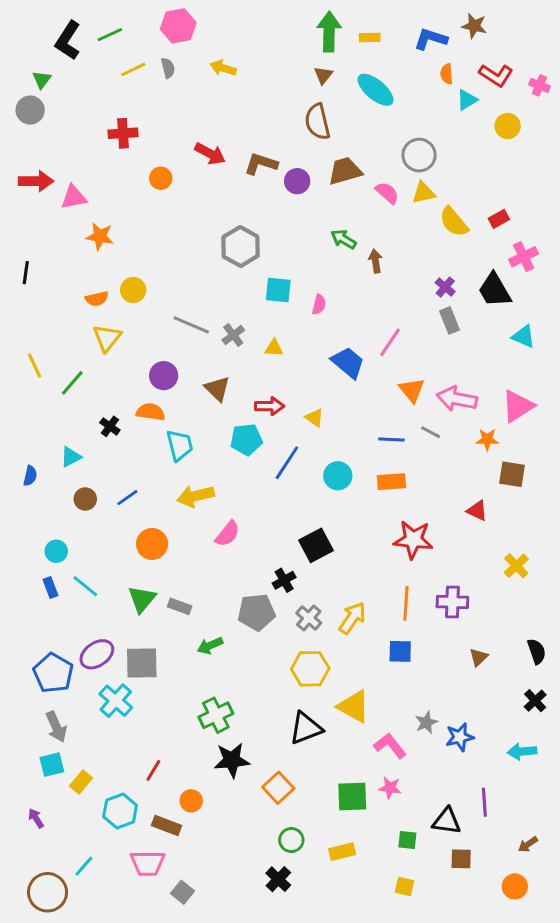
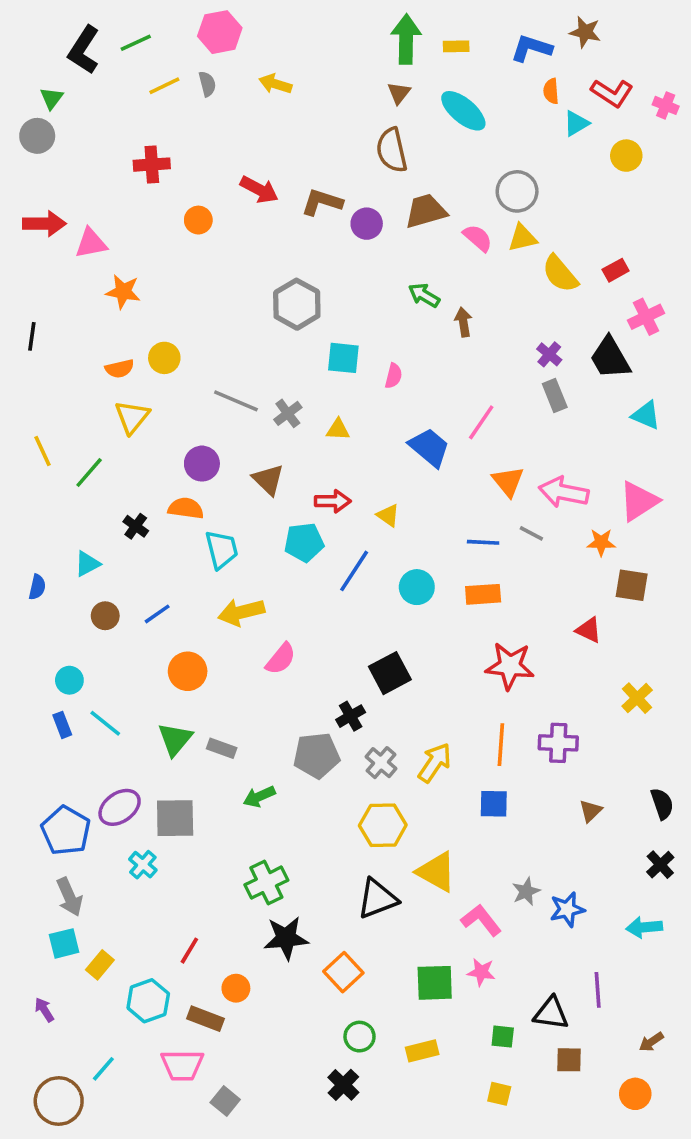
cyan cross: (116, 701) -> (143, 865), size x0.7

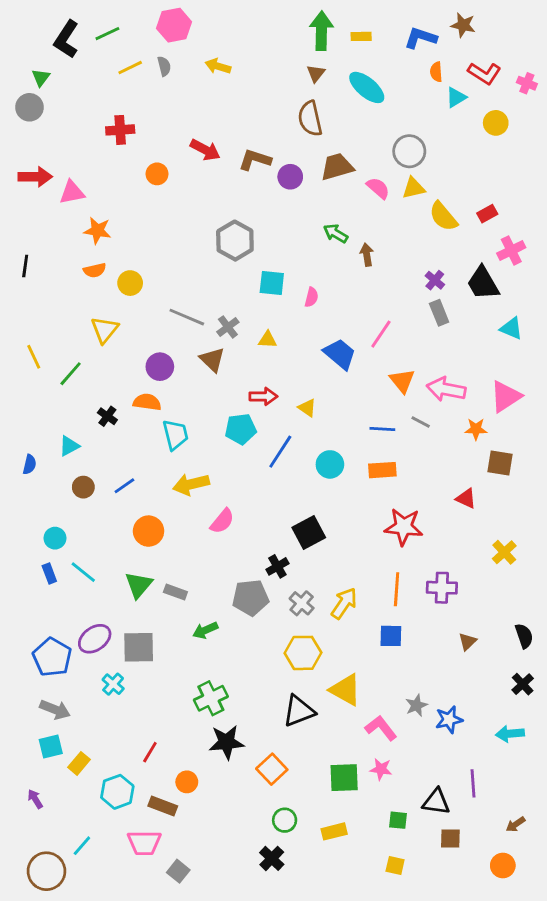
orange semicircle: (120, 369) -> (95, 270), moved
brown triangle: (268, 480) -> (212, 360), moved
gray arrow: (69, 897) -> (55, 710), turned -44

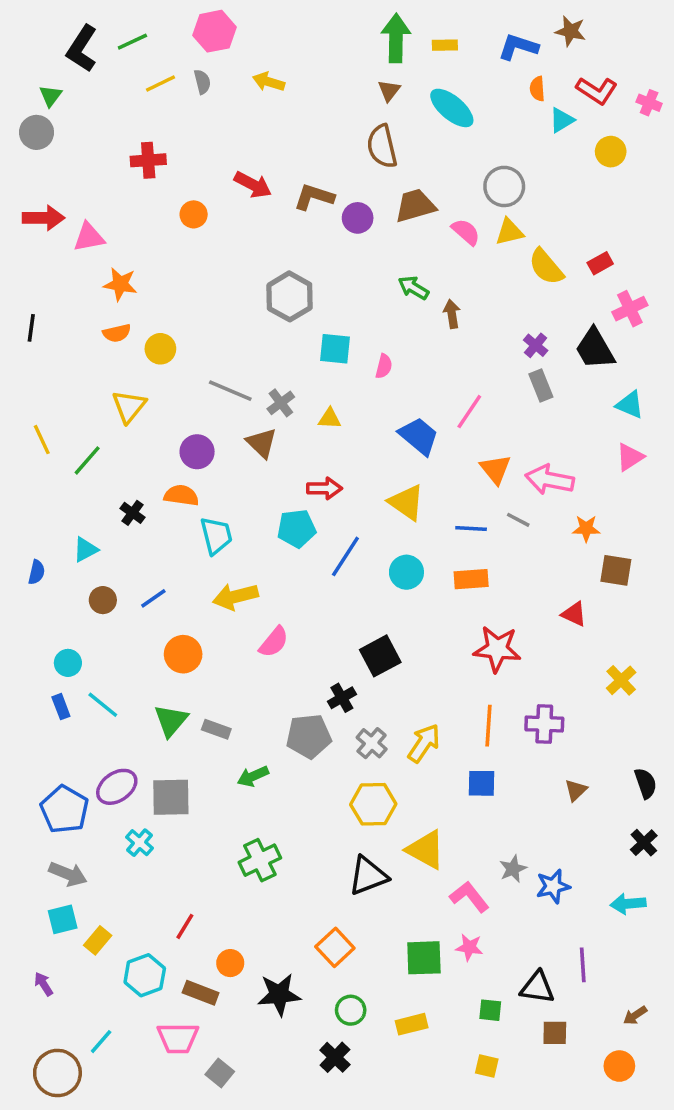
pink triangle: (506, 396) -> (630, 457), moved, size x0.7
yellow triangle: (307, 408) -> (406, 502), moved, size x1.6
black star: (226, 742) -> (279, 994), moved

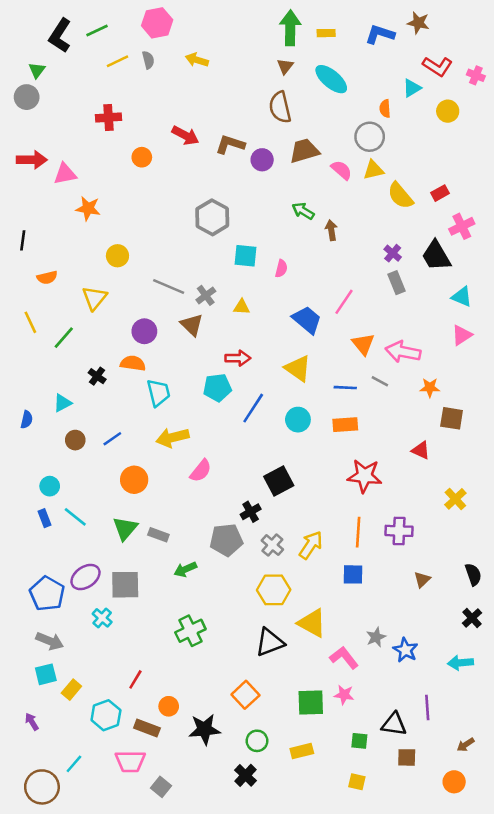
orange semicircle: (537, 89) -> (385, 109), moved
orange semicircle: (117, 333) -> (47, 278), moved
blue star: (553, 886) -> (405, 650), turned -30

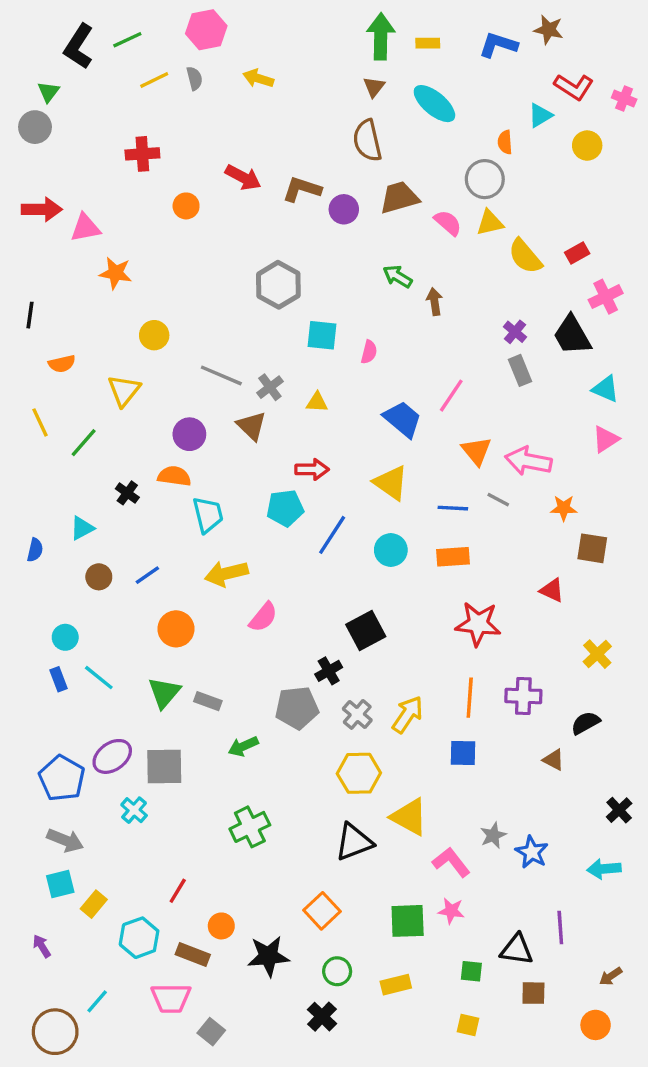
black semicircle: (473, 574) -> (585, 723), moved, turned -100
brown triangle: (422, 580) -> (554, 760), turned -48

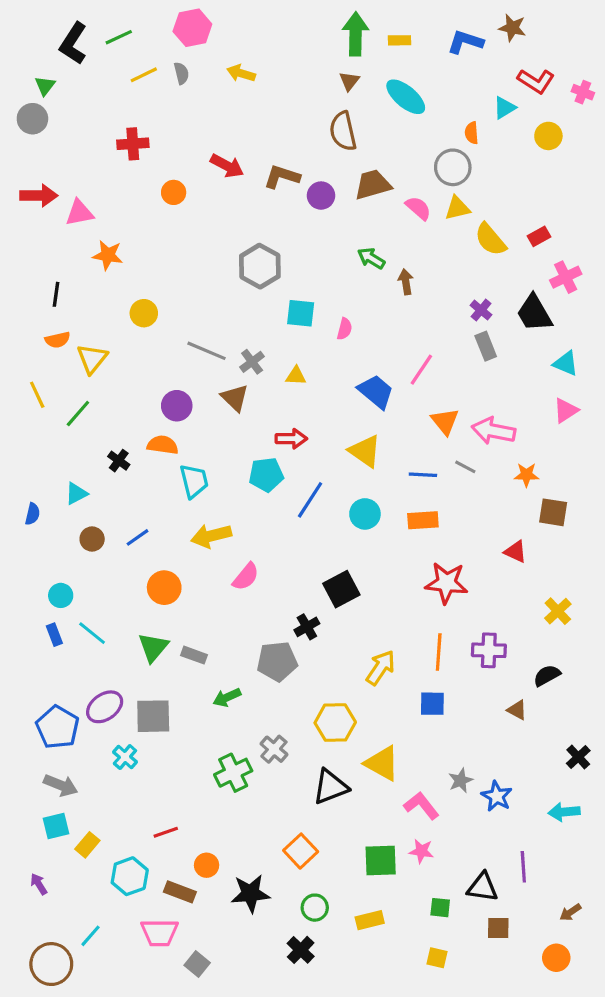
black line: (30, 315) -> (56, 294), moved
yellow triangle: (124, 391) -> (92, 359), moved
gray cross: (357, 714) -> (274, 749), moved
red line: (178, 891) -> (166, 832), turned 40

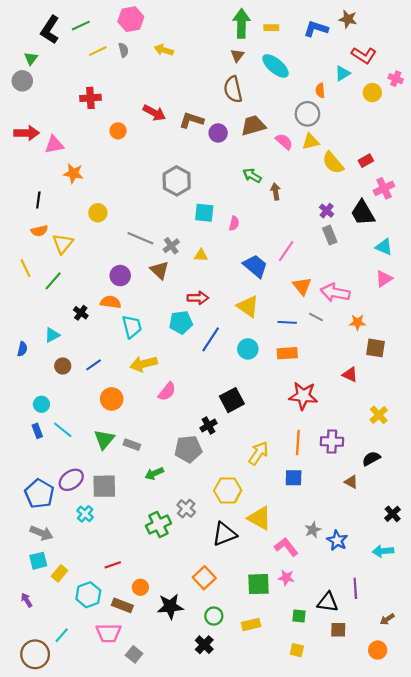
pink cross: (583, 92) -> (396, 79), moved

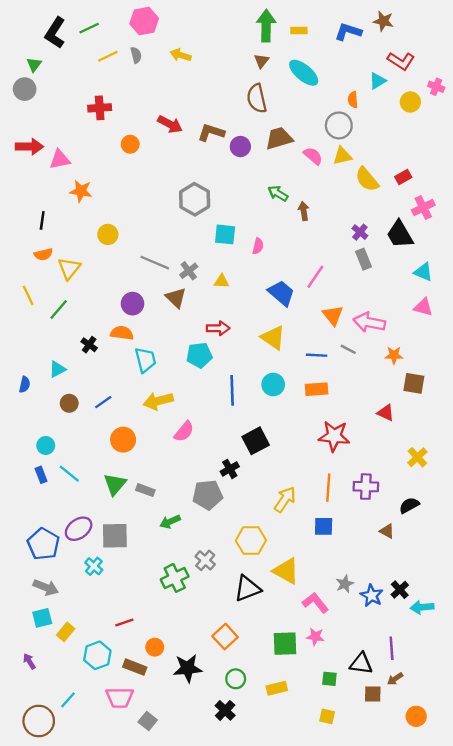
pink triangle: (384, 279) -> (423, 307), turned 48
blue line: (211, 339) -> (232, 390), moved, turned -35
black cross: (393, 514) -> (400, 590), moved
brown arrow: (387, 619) -> (395, 679), moved

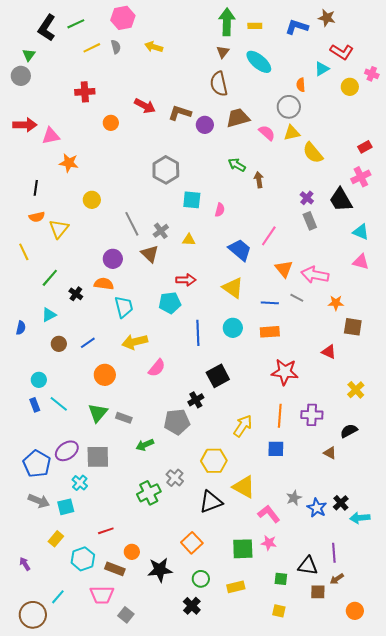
red rectangle: (403, 177) -> (365, 147), moved
gray line: (155, 263) -> (132, 224), turned 40
green line: (59, 309) -> (50, 278), moved
cyan square: (42, 618) -> (66, 507), moved

